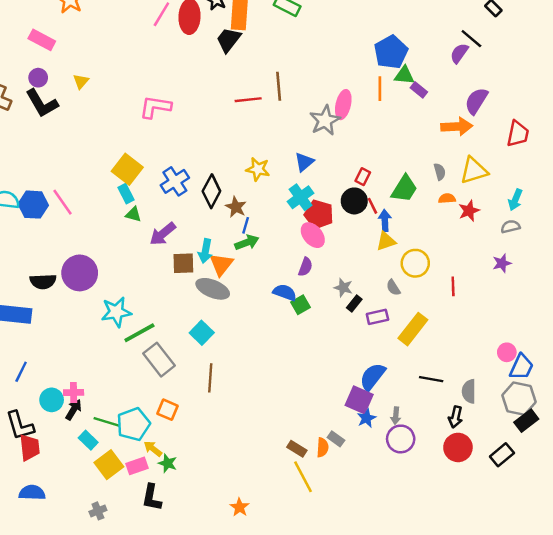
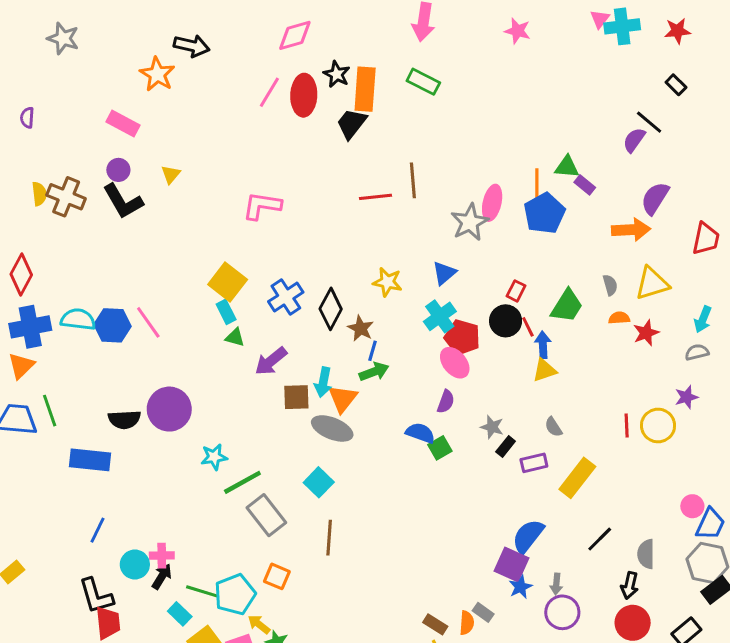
blue pentagon: (391, 52) -> (544, 213), moved
yellow circle: (415, 263) -> (658, 426), moved
cyan star: (116, 312) -> (214, 457), size x0.7
black line: (431, 379) -> (600, 539), turned -55

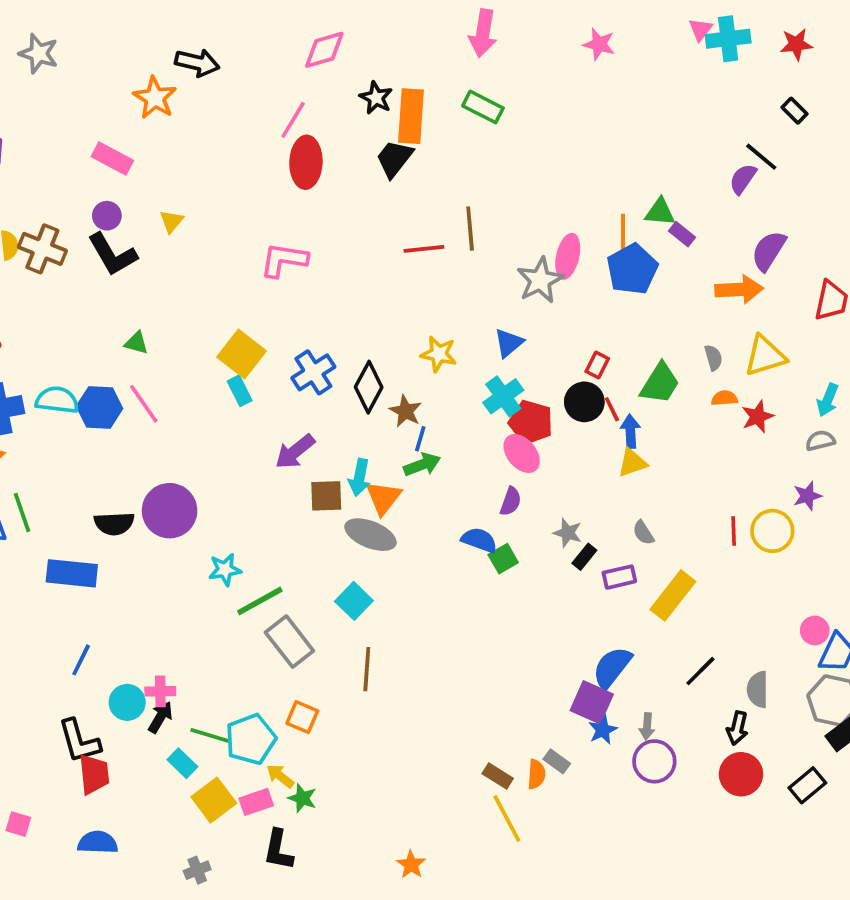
red ellipse: (304, 95) -> (306, 162), moved
green triangle: (235, 337) -> (136, 343), moved

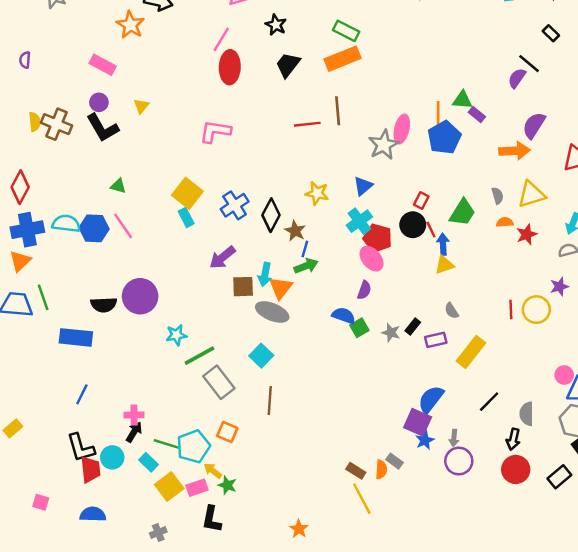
orange rectangle: (411, 116) -> (342, 59), moved, turned 64
gray star: (568, 533) -> (391, 333), moved
cyan circle: (127, 702) -> (112, 457), moved

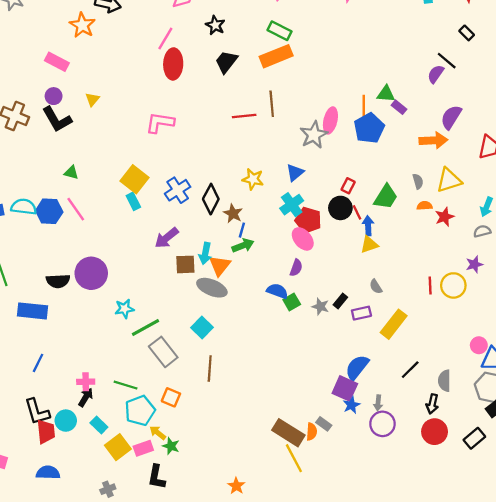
green line: (167, 444) -> (126, 385), moved
brown rectangle: (356, 471) -> (288, 433), size x1.8

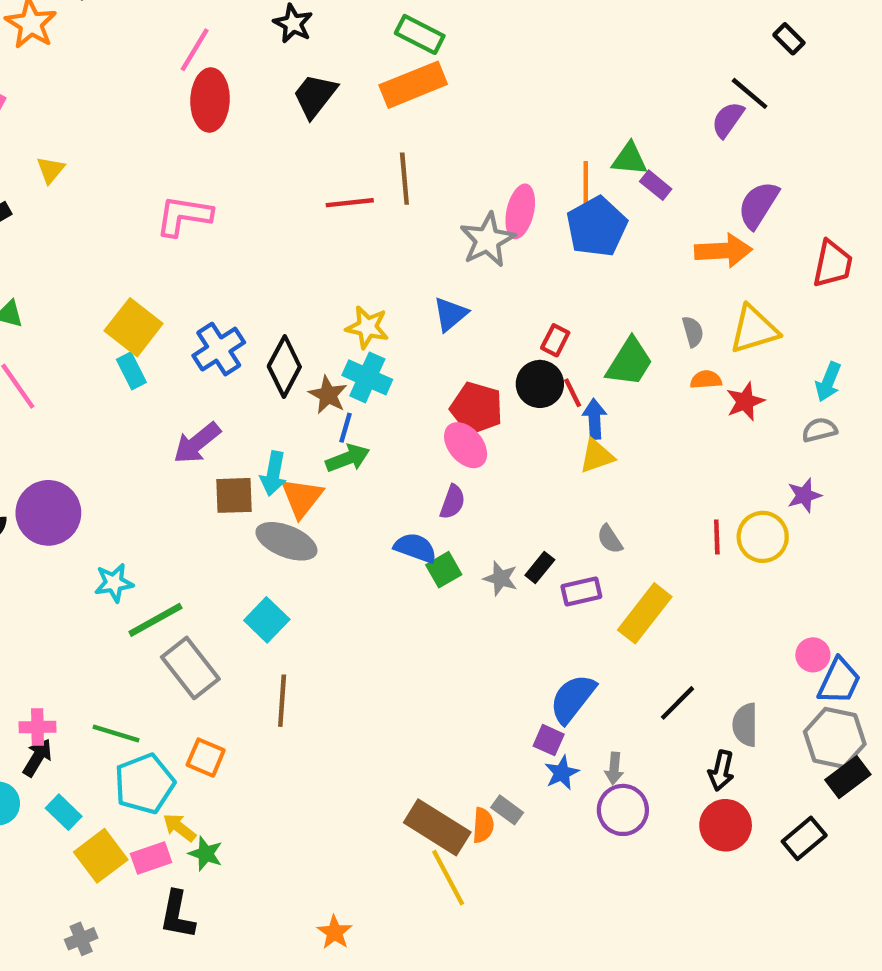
cyan cross: (292, 205) -> (367, 377), moved, turned -30
purple square: (345, 388) -> (549, 740), size x0.6

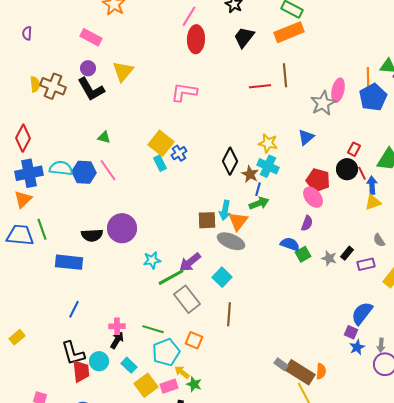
yellow triangle: (51, 170) -> (123, 71), size x1.6
blue cross: (219, 349) -> (179, 153), moved, size x0.7
purple arrow: (197, 443) -> (190, 262), moved
gray rectangle: (507, 810) -> (281, 364), moved

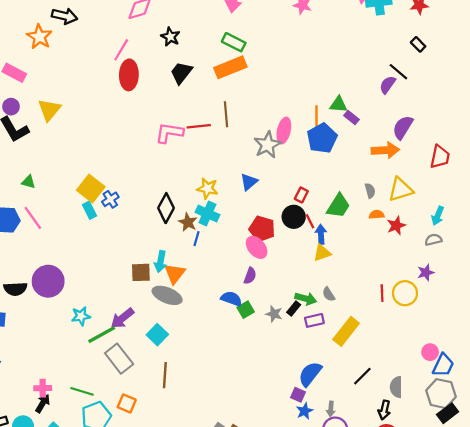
pink L-shape: (184, 92) -> (169, 133), moved
green arrow: (259, 203) -> (306, 299), moved, turned 36

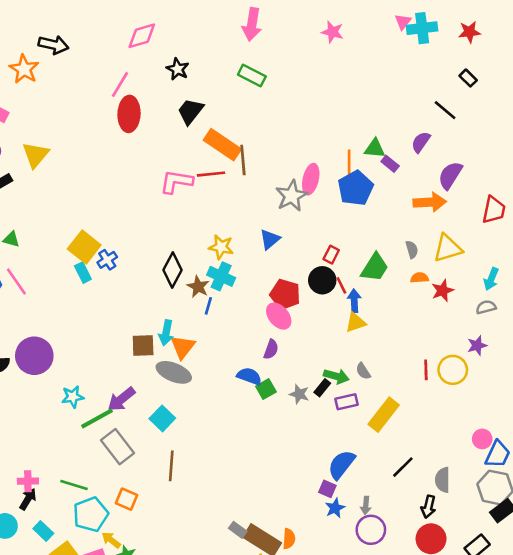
orange rectangle: (230, 67) -> (222, 145), moved, turned 56
purple semicircle: (388, 85) -> (421, 142), moved

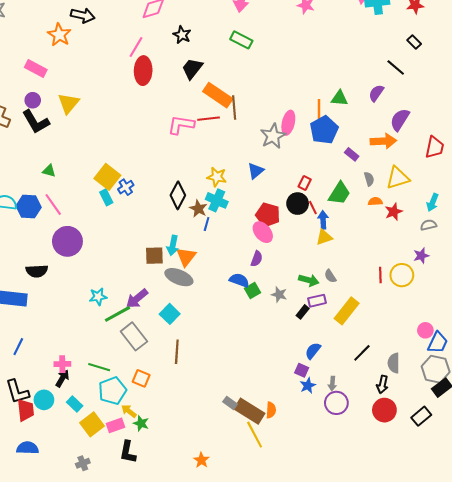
purple rectangle: (390, 164) -> (352, 154), moved
purple circle: (34, 356) -> (67, 241), moved
black rectangle: (322, 388) -> (303, 312), moved
blue semicircle: (341, 465) -> (313, 351), size x0.7

